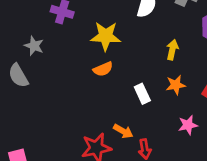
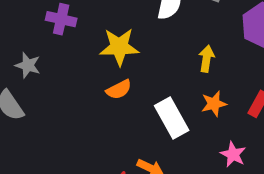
white rectangle: (142, 94) -> (172, 118), size x1.5
pink star: (188, 125) -> (233, 154), turned -30

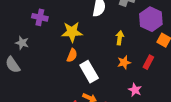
orange semicircle: (119, 90) -> (72, 55), turned -40
white rectangle: (172, 118) -> (89, 72), moved

